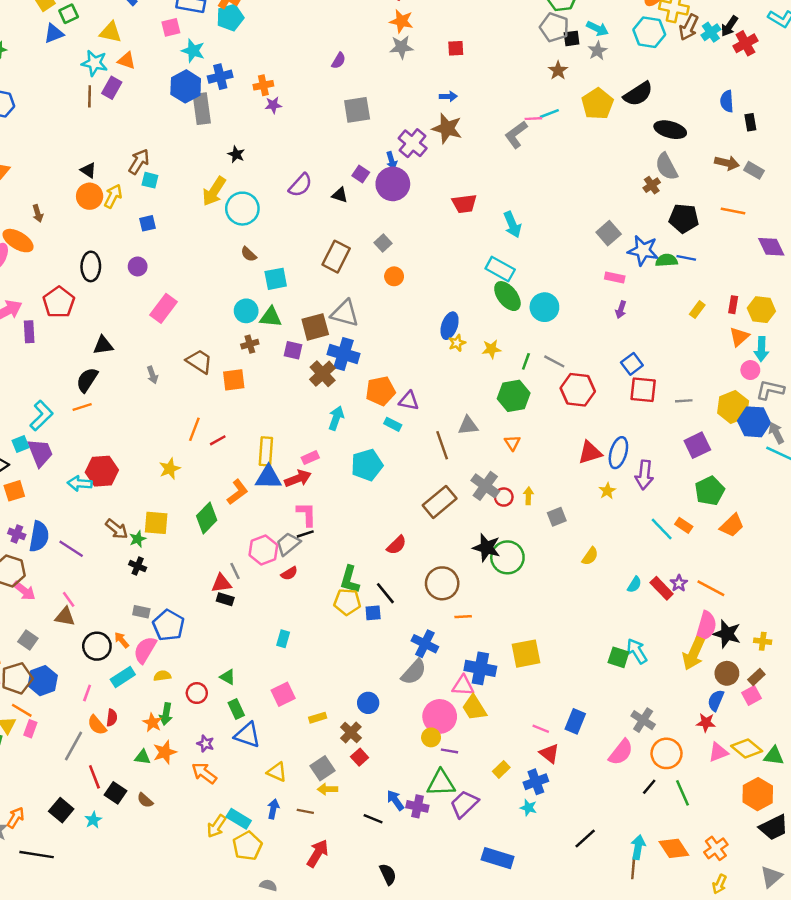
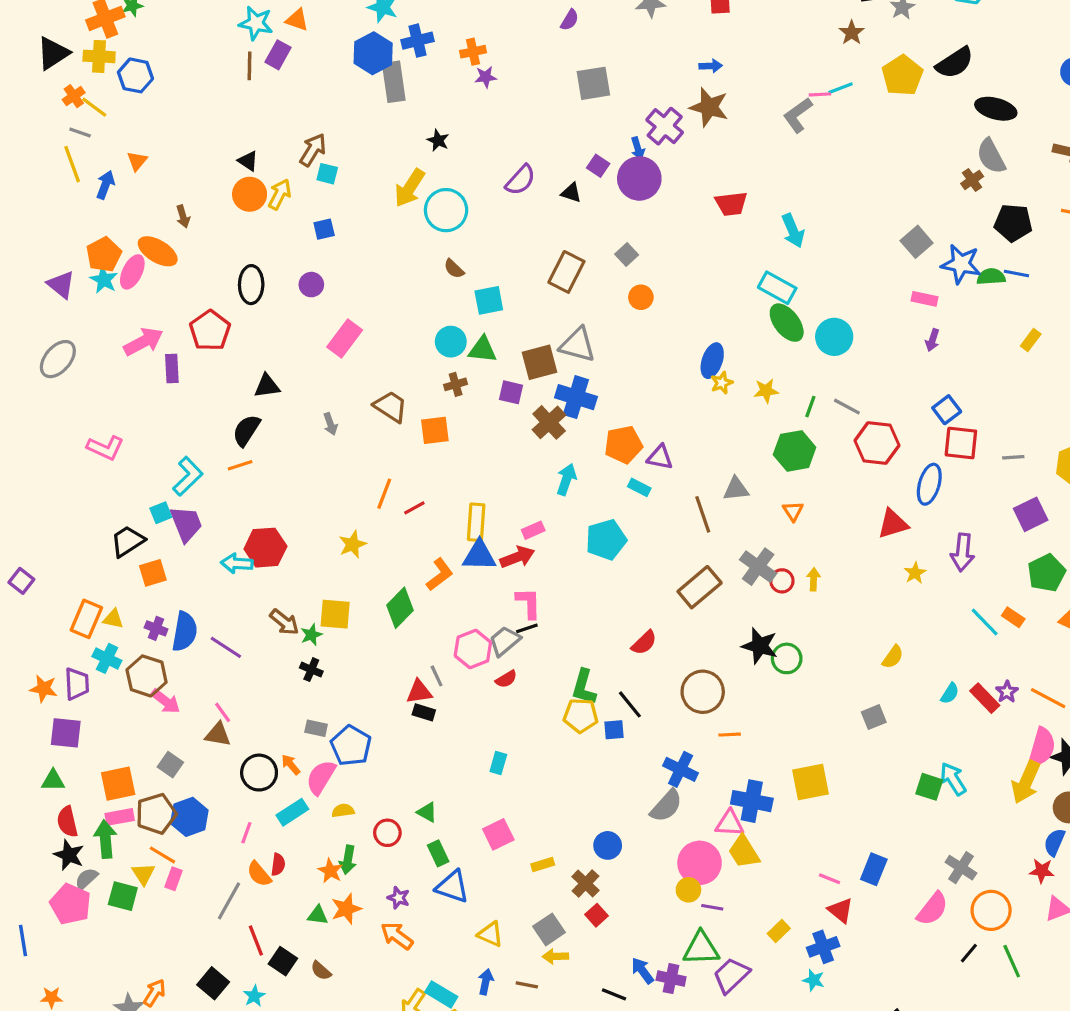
blue ellipse: (618, 453) -> (929, 484), moved
gray square: (557, 517) -> (874, 717), moved
green circle: (507, 557) -> (787, 658), size x0.7

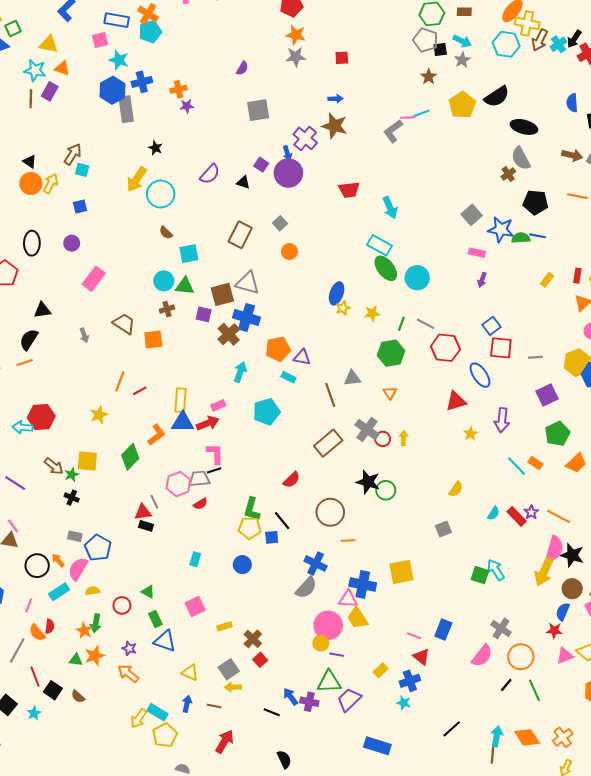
blue ellipse: (929, 484) -> (480, 375), turned -50
gray trapezoid: (505, 641) -> (199, 479), turned 35
blue circle: (608, 845) -> (242, 565), moved

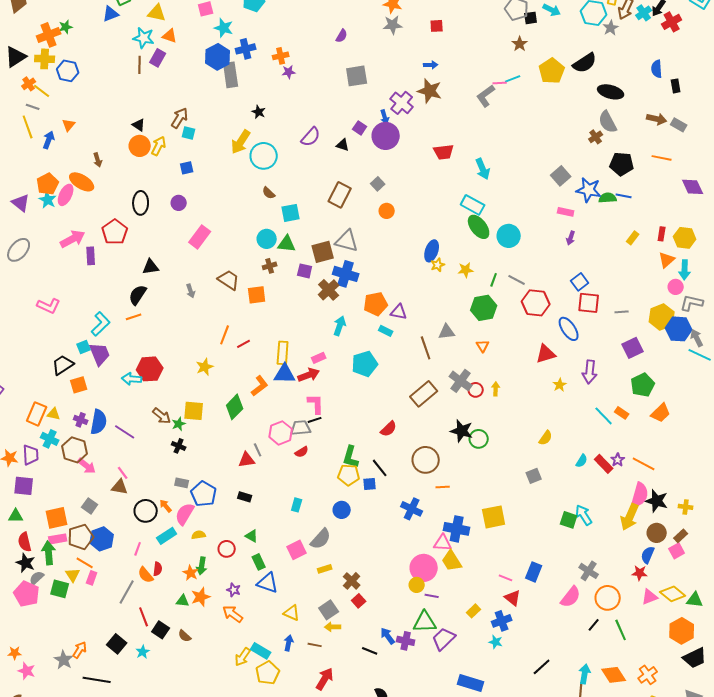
gray star: (462, 60) -> (611, 28), moved
black rectangle: (146, 526) -> (245, 497), moved
gray semicircle: (306, 588) -> (321, 539), moved

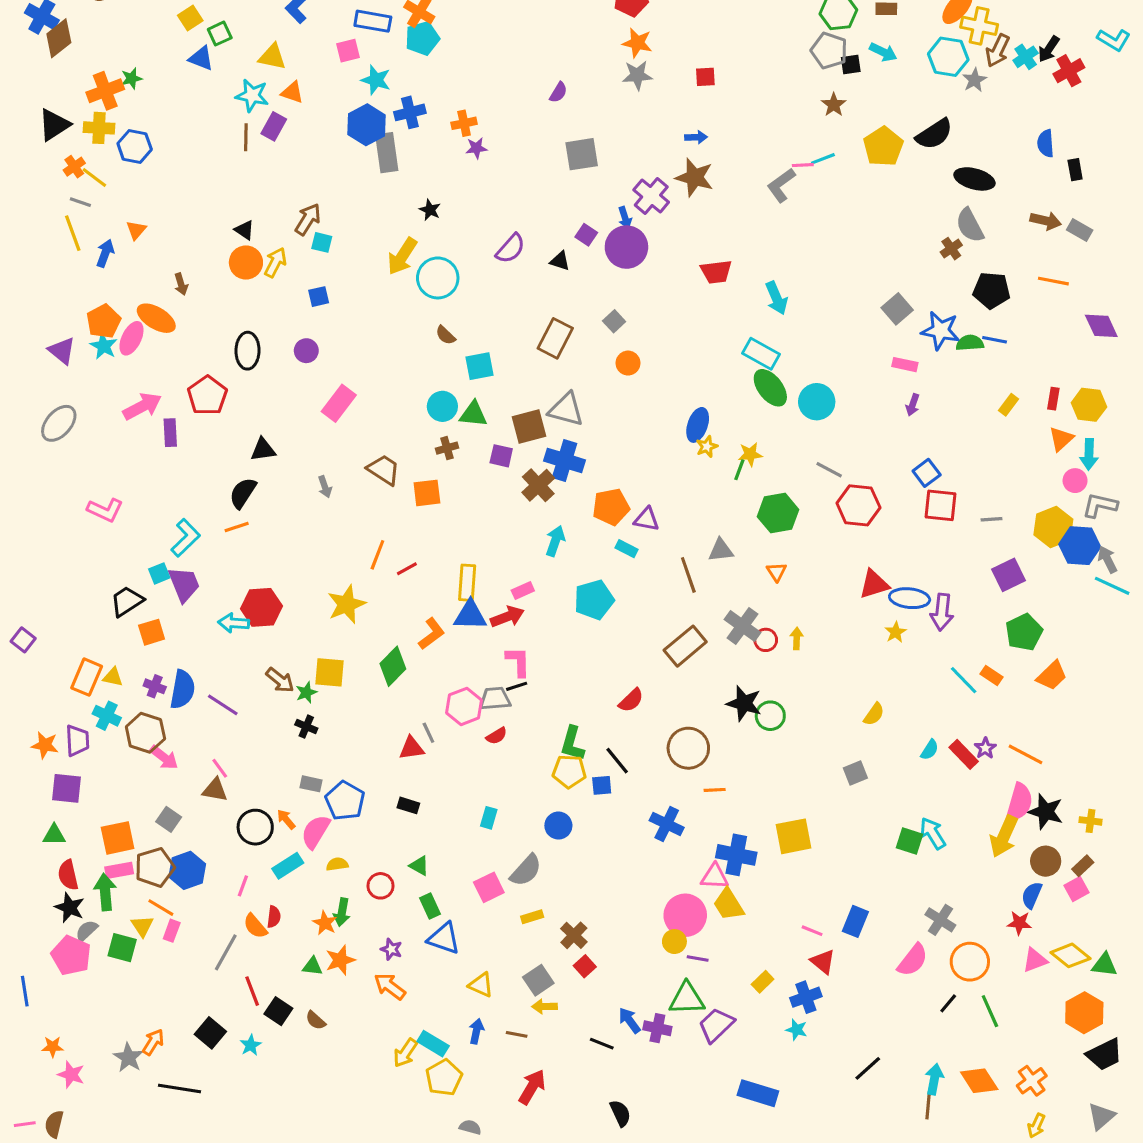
blue triangle: (111, 14) -> (201, 58), turned 42
green line: (494, 280) -> (739, 470), moved
blue ellipse: (569, 329) -> (910, 598), moved, turned -50
yellow star: (205, 367) -> (346, 604), size x1.4

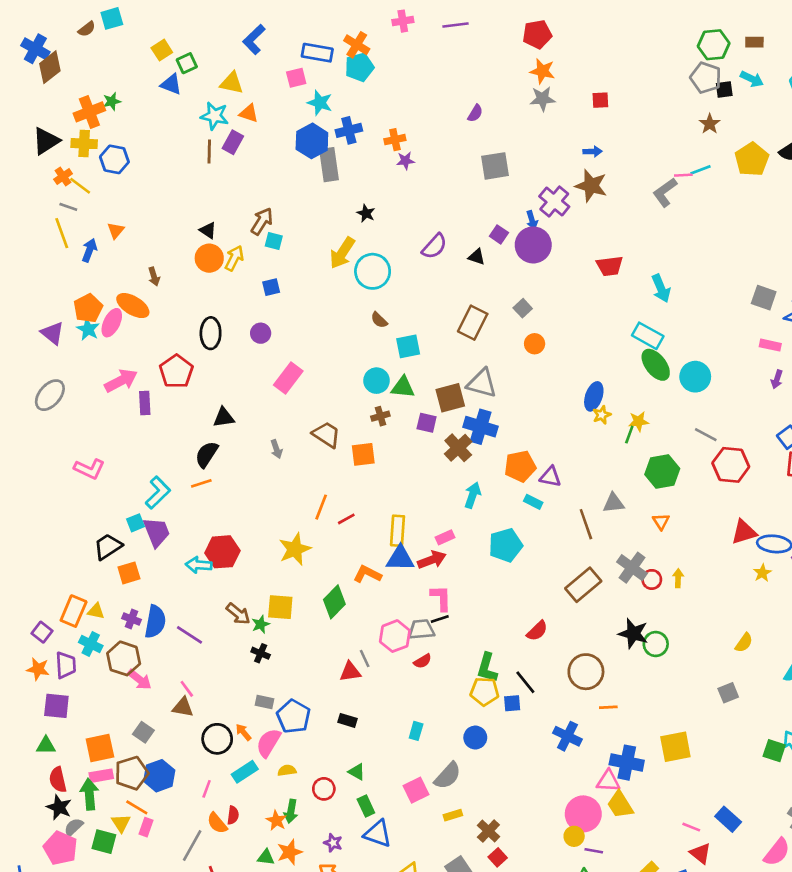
gray square: (897, 309) -> (764, 298), turned -30
orange L-shape: (432, 634) -> (367, 574), turned -116
purple square: (23, 640) -> (42, 632), moved
blue rectangle: (855, 921) -> (728, 819), turned -70

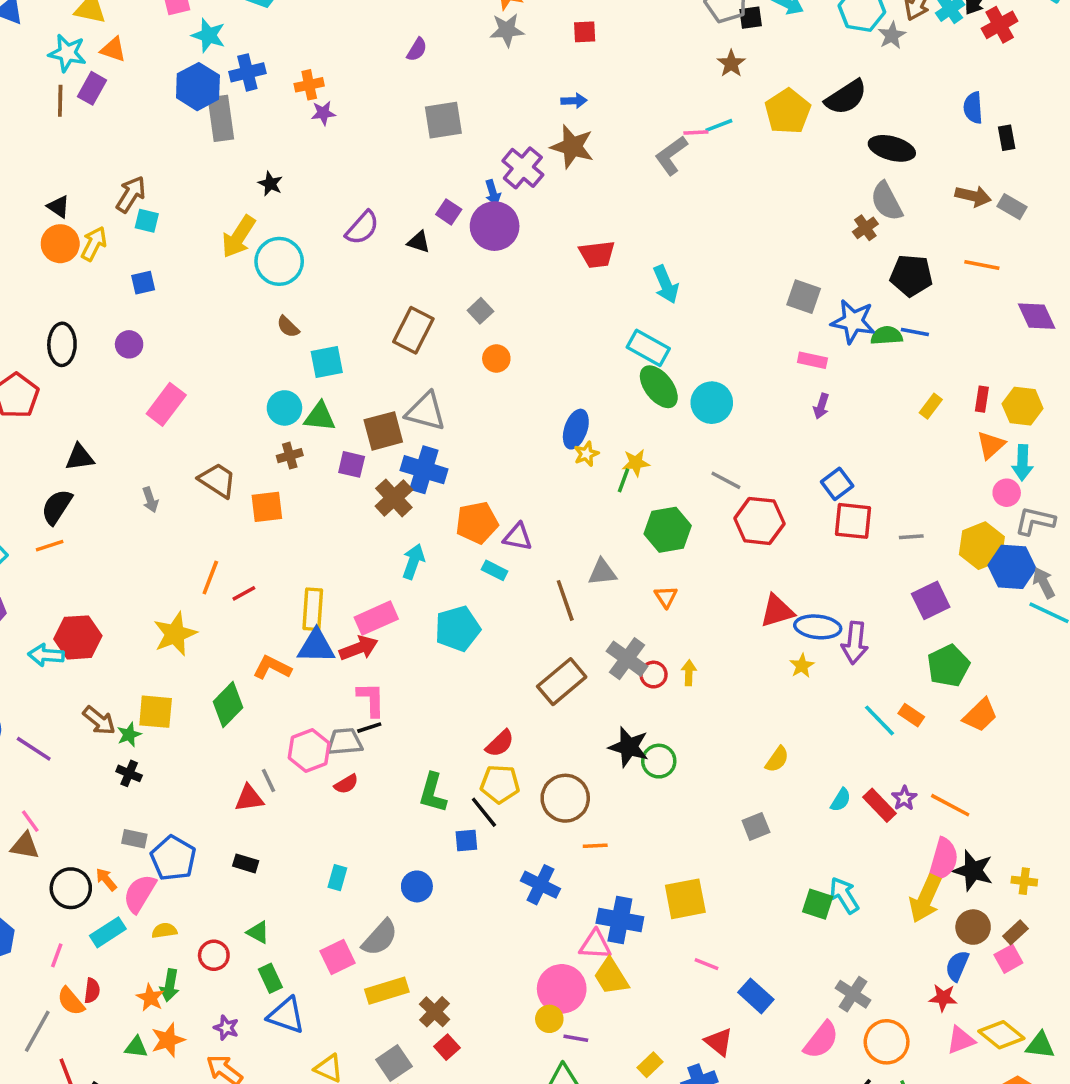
pink rectangle: (445, 537) -> (376, 618), size x1.6
yellow pentagon: (484, 691) -> (500, 784), moved
yellow rectangle: (453, 815) -> (387, 991), size x1.6
pink line: (691, 827) -> (706, 964), moved

